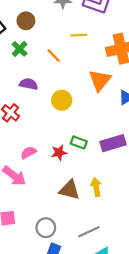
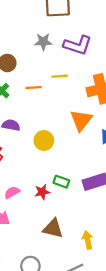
orange line: (54, 55) -> (34, 88), moved, turned -49
yellow arrow: (96, 187) -> (88, 240), moved

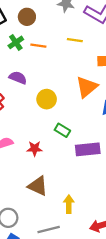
orange line: (34, 88) -> (38, 46), moved
green rectangle: (61, 182) -> (62, 130), moved

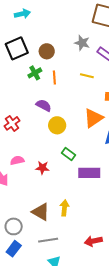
orange line: (38, 46) -> (54, 78), turned 72
purple semicircle: (18, 78) -> (44, 105), moved
brown triangle: (38, 186) -> (41, 212), moved
yellow arrow: (69, 204) -> (64, 208), moved

